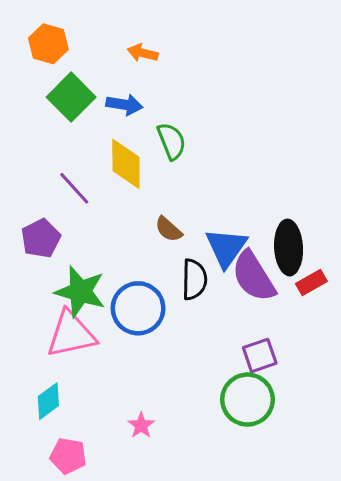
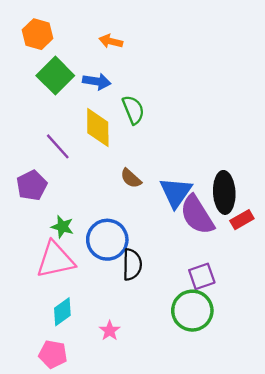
black semicircle: (194, 279) -> (132, 265), moved
green star: (80, 292) -> (62, 227), size x0.6
cyan diamond: (48, 401) -> (62, 312), moved

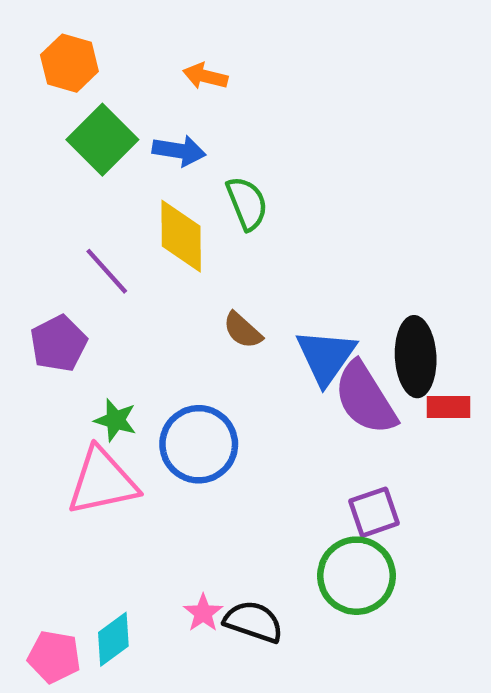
red rectangle: (242, 220) -> (448, 407), turned 30
black semicircle: (132, 265) -> (253, 622), moved, turned -72
cyan diamond: (62, 312) -> (113, 639), moved
pink pentagon: (53, 354) -> (54, 657), moved

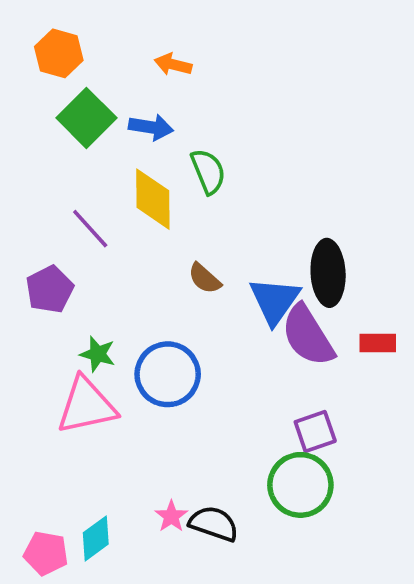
black ellipse: (416, 357) -> (328, 273), moved

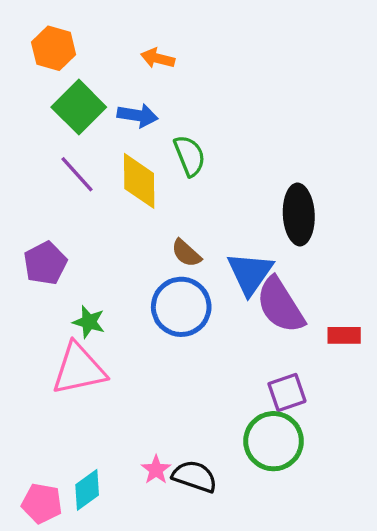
purple line: (90, 229) -> (77, 174), moved
black ellipse: (328, 273) -> (299, 214), moved
red rectangle: (378, 343) -> (344, 335), moved
blue circle: (168, 374) -> (181, 307), moved

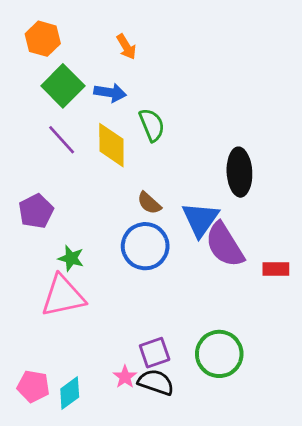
orange arrow: (158, 58) -> (126, 47), turned -135
purple square: (287, 392) -> (155, 353), moved
pink pentagon: (42, 503) -> (33, 386), moved

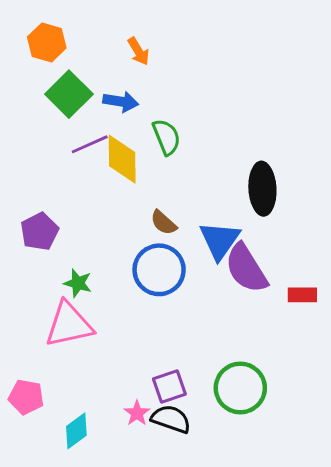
purple line: (62, 140) -> (90, 144), moved, turned -72
pink pentagon: (33, 386) -> (26, 397), moved

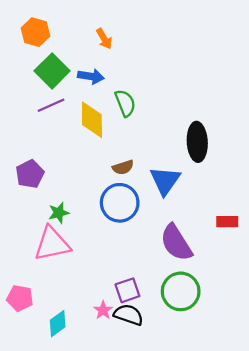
purple line: (90, 144) -> (51, 105), moved
brown semicircle: (164, 223) -> (123, 167), turned -60
purple semicircle: (246, 268) -> (176, 243), moved
green star: (78, 283) -> (59, 213), turned -30

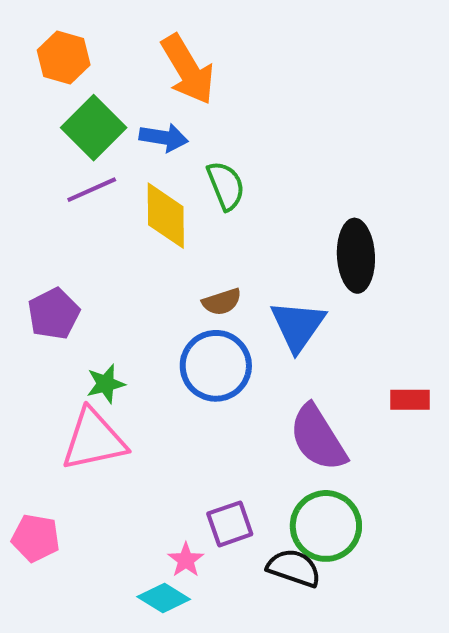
orange arrow: (104, 39) -> (188, 69), size x1.8
black semicircle: (129, 315) -> (294, 568), moved
cyan diamond: (58, 324) -> (164, 598), moved, turned 68

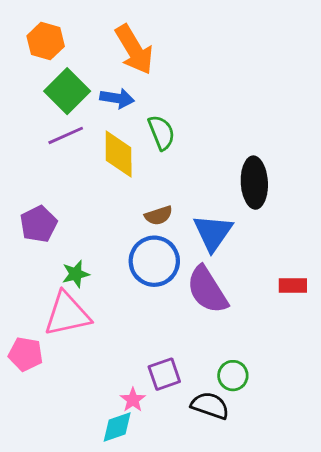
purple semicircle: (318, 438) -> (207, 290), moved
green circle: (326, 526) -> (233, 376), size x0.6
pink pentagon: (36, 538) -> (26, 354), moved
cyan diamond: (164, 598) -> (117, 427), turned -51

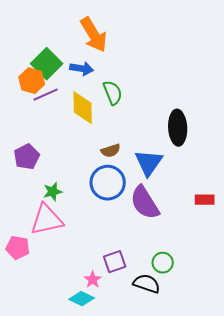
orange hexagon: (46, 41) -> (32, 81), moved
cyan diamond: (117, 427) -> (82, 299), turned 45

